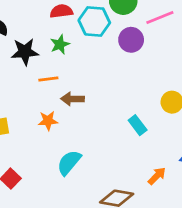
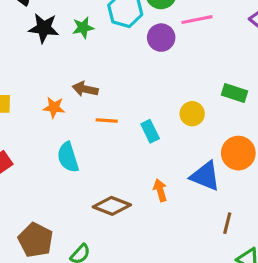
orange line: (48, 79) -> (107, 120), moved
cyan semicircle: (69, 163) -> (68, 157), turned -68
orange arrow: (157, 176) -> (160, 190), turned -72

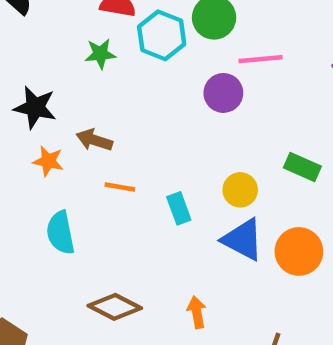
black star: (44, 28) -> (35, 107), moved
purple circle: (161, 38) -> (223, 93), moved
blue triangle: (205, 176) -> (243, 240), moved
orange arrow: (160, 190) -> (197, 312), moved

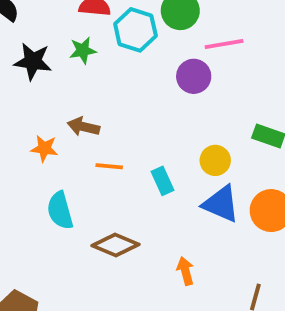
black star: (35, 107) -> (33, 61), moved
brown diamond: (115, 307) -> (116, 245), moved

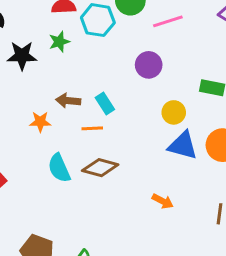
purple circle: (194, 76) -> (149, 65), moved
cyan rectangle: (163, 181) -> (105, 103), moved
brown diamond: (116, 245) -> (100, 168), moved
orange arrow: (185, 271) -> (163, 201), turned 140

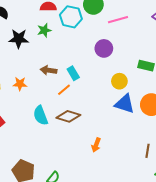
orange star: (40, 122) -> (20, 84), moved
orange line: (92, 128) -> (64, 90), turned -40
orange arrow: (163, 201) -> (96, 145), moved, turned 80

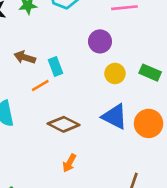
yellow circle: (119, 81) -> (115, 74), moved
brown diamond: (68, 116) -> (64, 124), moved

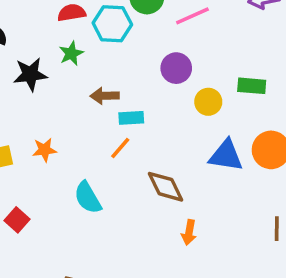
brown arrow: (25, 57) -> (105, 96), moved
cyan rectangle: (56, 66) -> (131, 118), turned -54
brown diamond: (64, 124) -> (166, 187), turned 56

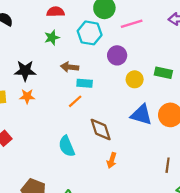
cyan hexagon: (112, 24) -> (90, 33), moved
black star: (30, 74) -> (25, 71), moved
cyan semicircle: (88, 198) -> (67, 146), moved

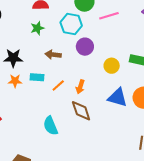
purple circle: (117, 55) -> (85, 47), moved
cyan rectangle: (85, 83) -> (37, 77), moved
orange arrow: (112, 160) -> (80, 87), moved

